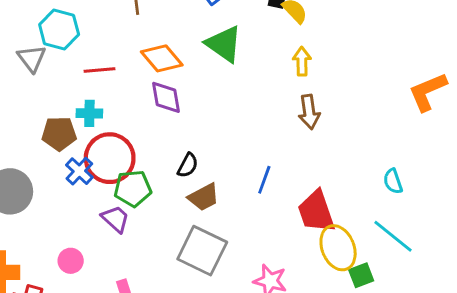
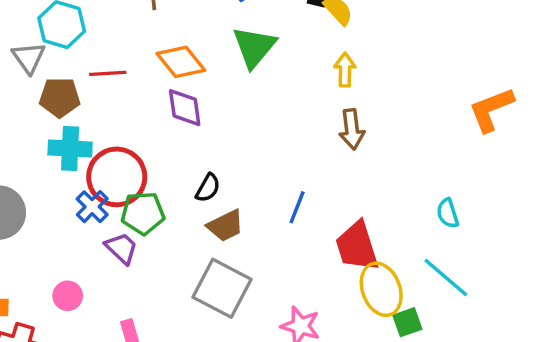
green triangle: (224, 44) -> (254, 47), turned 33
cyan cross: (89, 113) -> (70, 149), moved, size x1.4
brown pentagon: (59, 134) -> (60, 97), moved
blue cross: (79, 171) -> (92, 207), moved

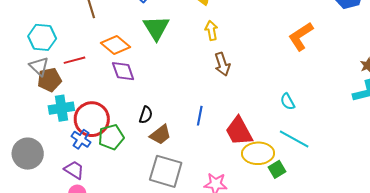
gray triangle: (29, 58) -> (39, 66), moved
purple trapezoid: (122, 248) -> (74, 170), moved
yellow ellipse: (381, 289) -> (258, 153), turned -60

